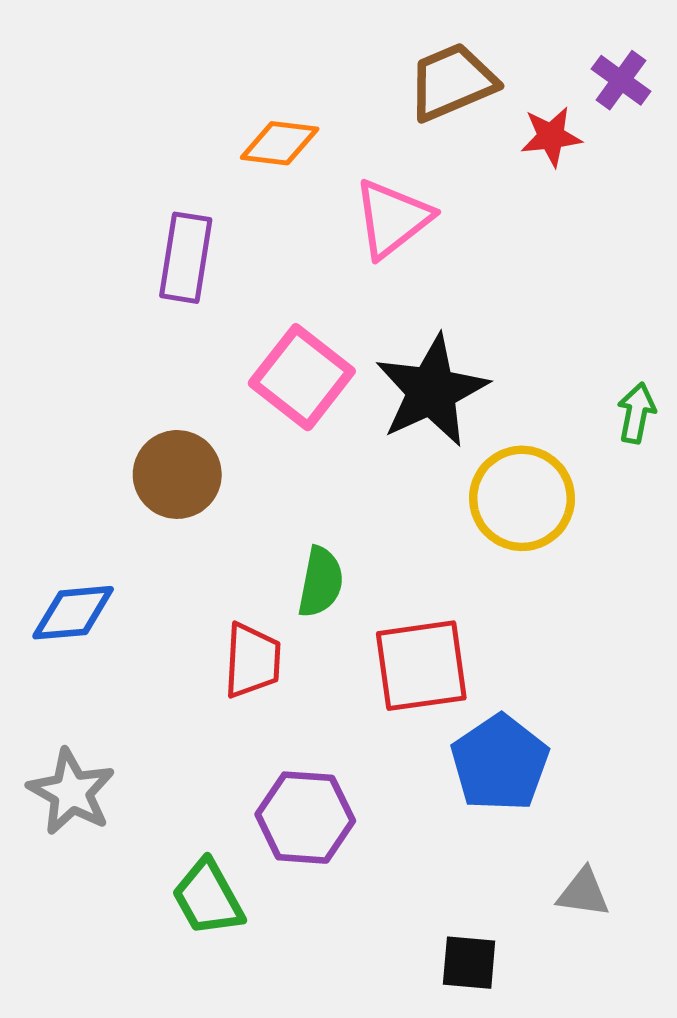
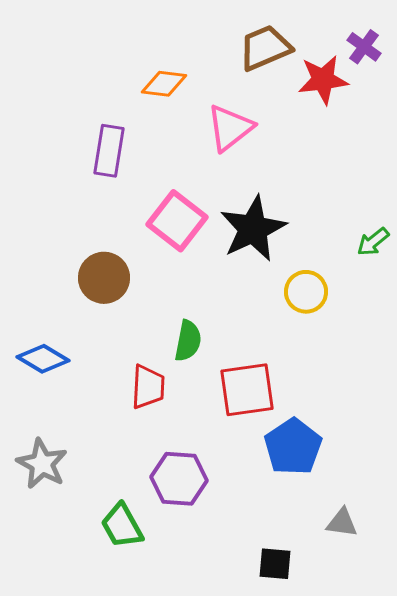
red star: (551, 137) -> (323, 80), size x1.4
green arrow: (636, 413) -> (373, 242), turned -140
yellow circle: (522, 498) -> (306, 292), size x0.7
blue diamond: (73, 613) -> (43, 359), turned 36

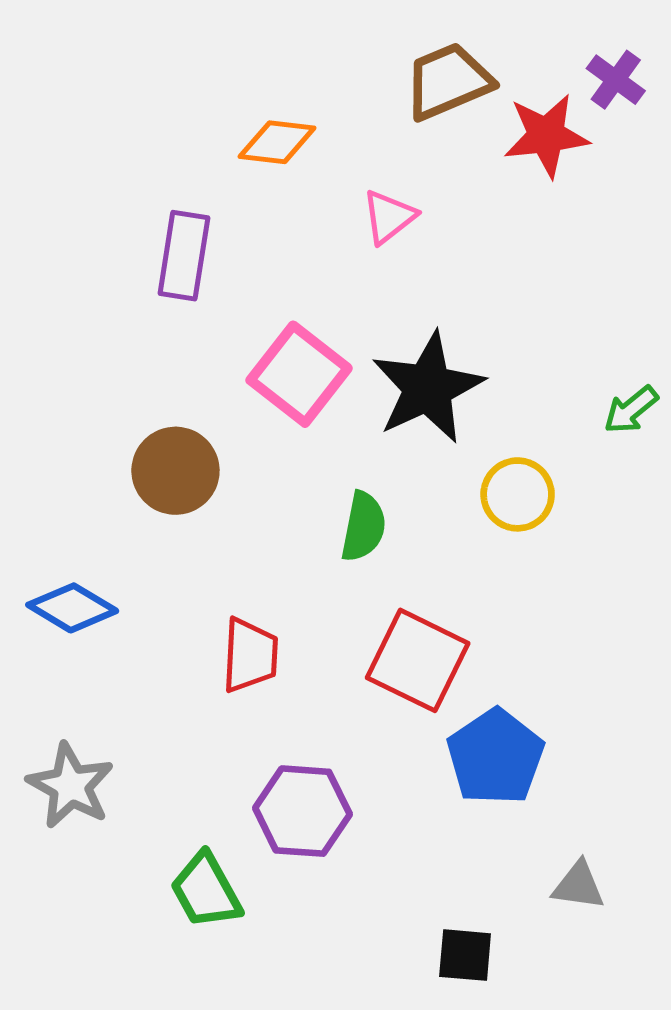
pink triangle: (230, 128) -> (389, 217), size x0.7
green semicircle: (188, 341) -> (363, 527), moved
red square: (247, 390) -> (418, 660), turned 34

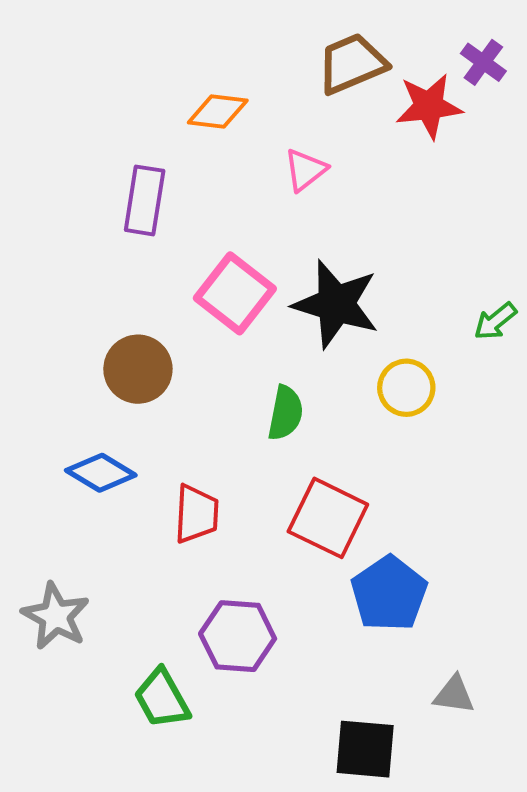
black star: (428, 388) -> (336, 304), turned -30
blue diamond: (72, 608) -> (101, 473), moved
black square: (465, 955) -> (365, 749), size x1.4

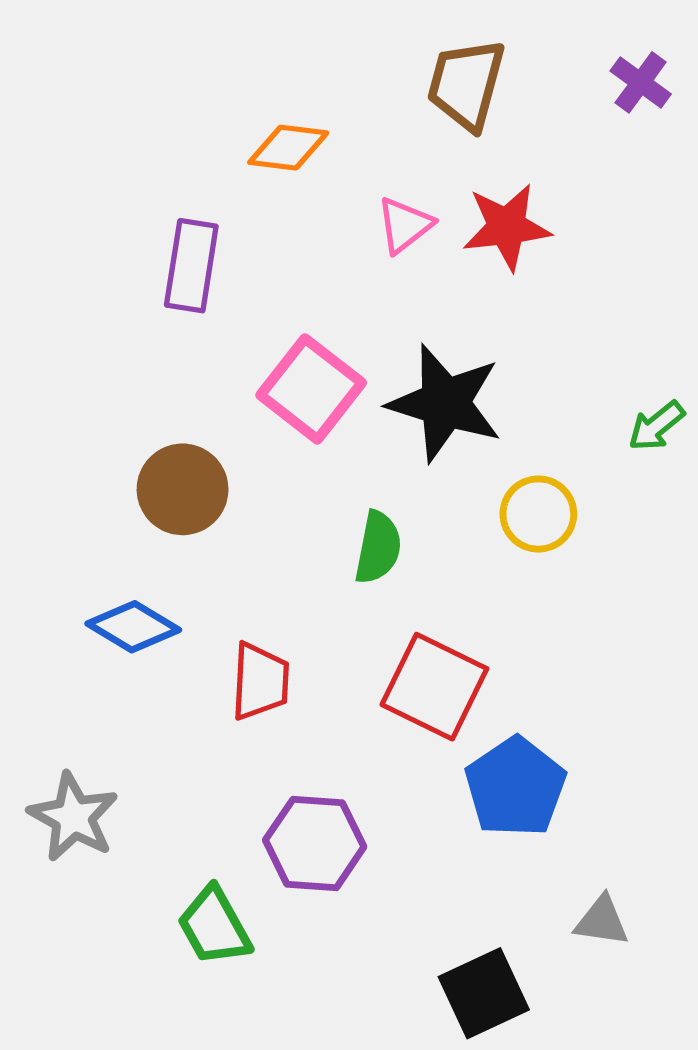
brown trapezoid: (352, 64) -> (466, 84), turned -52
red star: (429, 106) -> (507, 227), moved
black square: (365, 749) -> (484, 993), turned -30

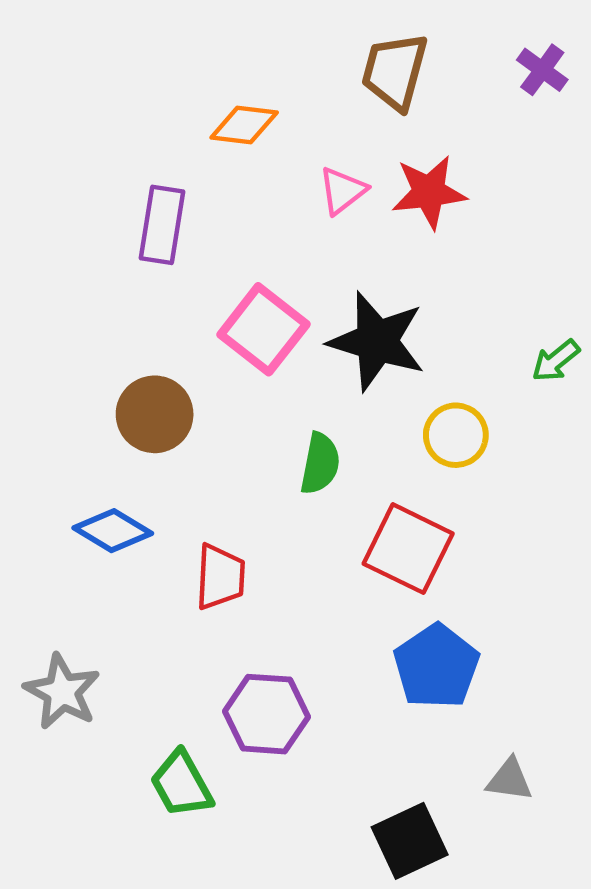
red square: (434, 687) -> (408, 549), moved

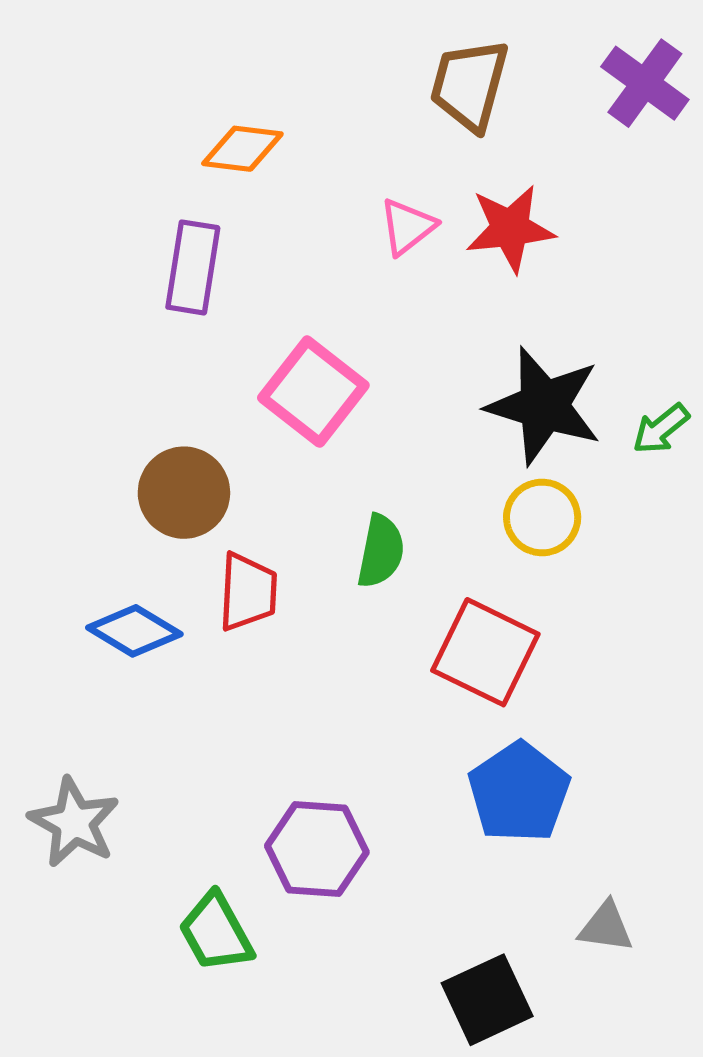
purple cross: (542, 70) -> (645, 83), size x1.4
orange diamond: (244, 125) -> (242, 149), moved
black star: (377, 341) -> (544, 406), moved
red trapezoid: (220, 577) -> (248, 592), moved

